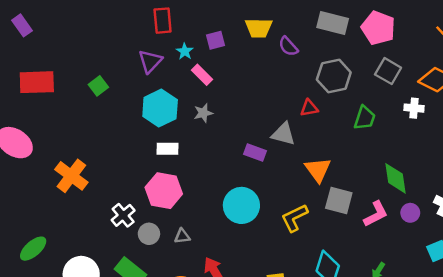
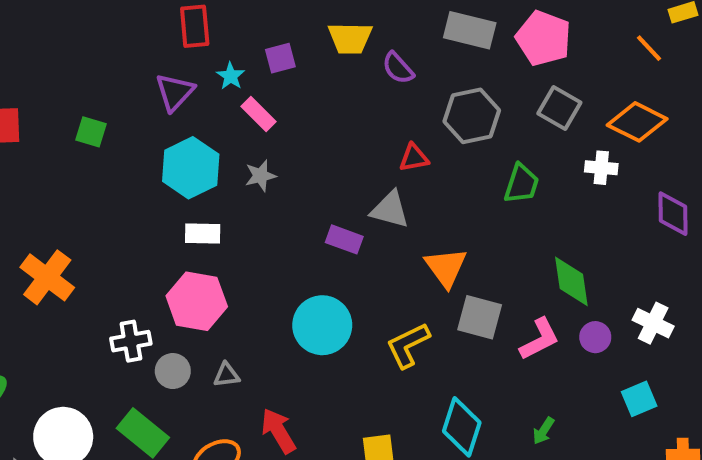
green square: (98, 86) -> (91, 132), turned -36
red triangle: (309, 108) -> (414, 158), moved
white cross: (123, 215) -> (131, 341), turned 30

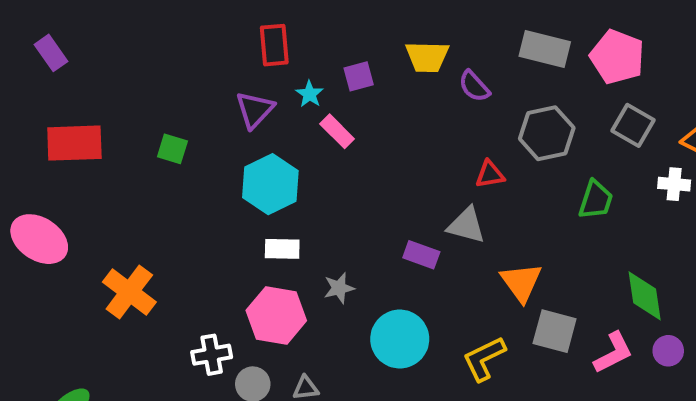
gray star: (260, 176) -> (339, 288), moved

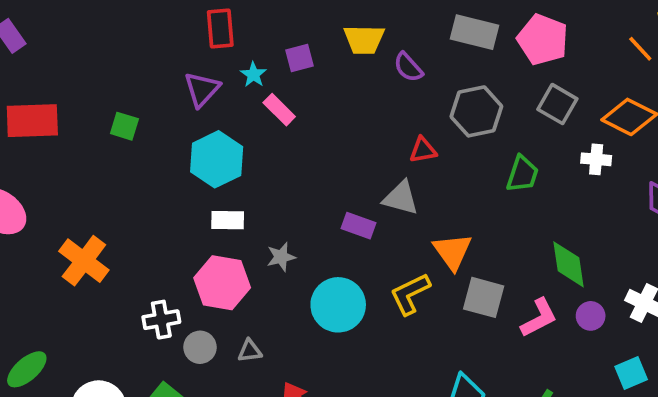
yellow L-shape: (484, 359) -> (410, 294), moved

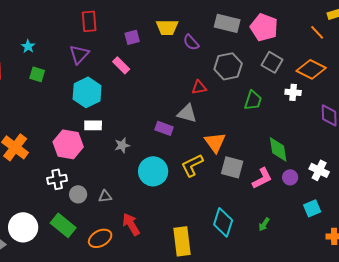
cyan star: (253, 75) -> (28, 46), moved
pink hexagon: (222, 283) -> (68, 144), moved

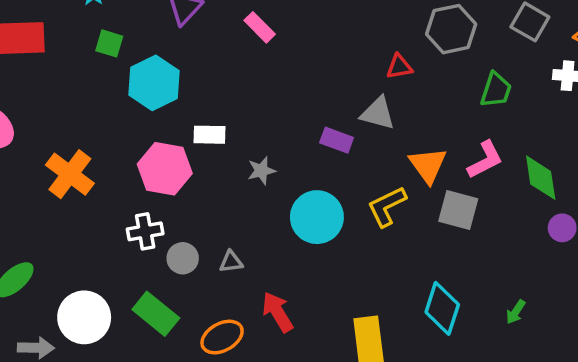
cyan hexagon: (87, 92) -> (154, 83), moved
pink L-shape: (262, 178) -> (485, 160), moved

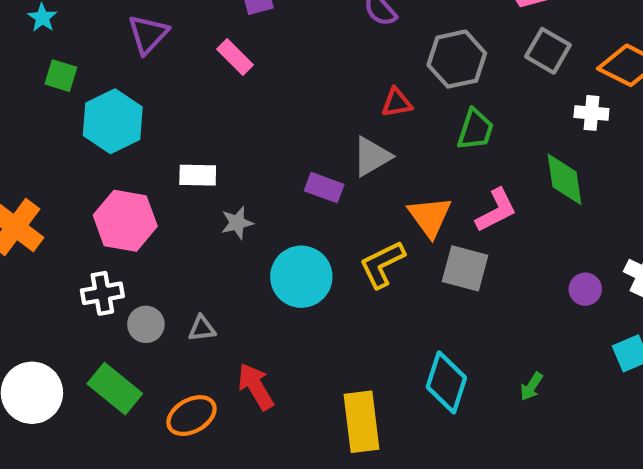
green trapezoid: (496, 90) -> (475, 130), moved
gray triangle: (378, 113) -> (372, 156), turned -45
white rectangle: (209, 135) -> (198, 175), moved
green diamond: (541, 178) -> (565, 179), moved

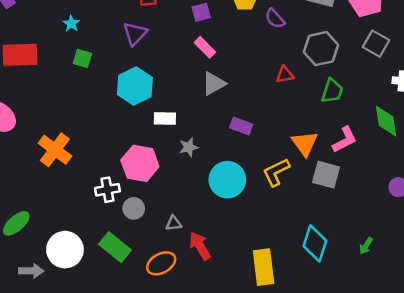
pink rectangle: (235, 57) -> (205, 47), moved
cyan hexagon: (113, 121) -> (135, 86), moved
gray triangle: (372, 156) -> (214, 84), moved
pink hexagon: (125, 221) -> (140, 163), moved
gray triangle: (202, 329) -> (174, 223), moved

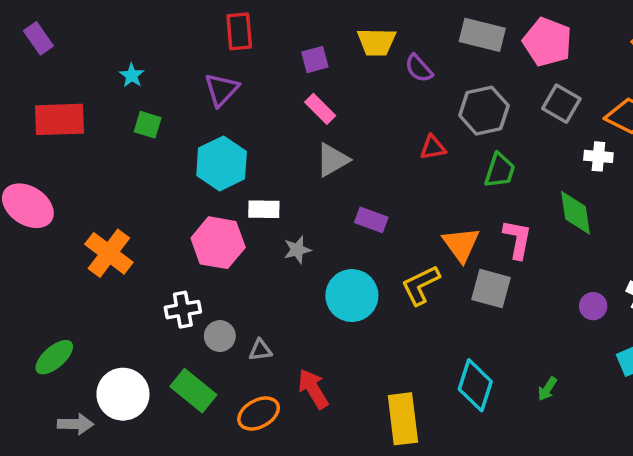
pink L-shape: (345, 140) -> (517, 239), turned -52
pink hexagon: (140, 163) -> (218, 243), moved
gray triangle: (174, 223) -> (260, 350), moved

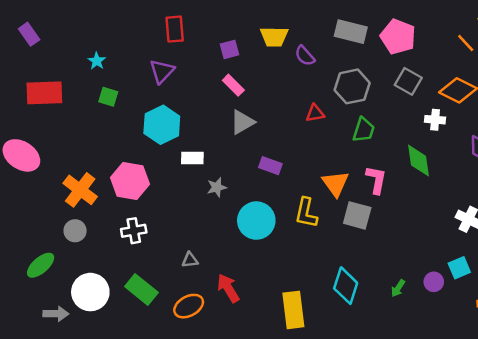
pink hexagon: (218, 243) -> (130, 181), moved
yellow L-shape: (421, 285) -> (306, 213), turned -52
purple circle: (593, 306) -> (434, 282), moved
gray circle: (220, 336) -> (75, 231), moved

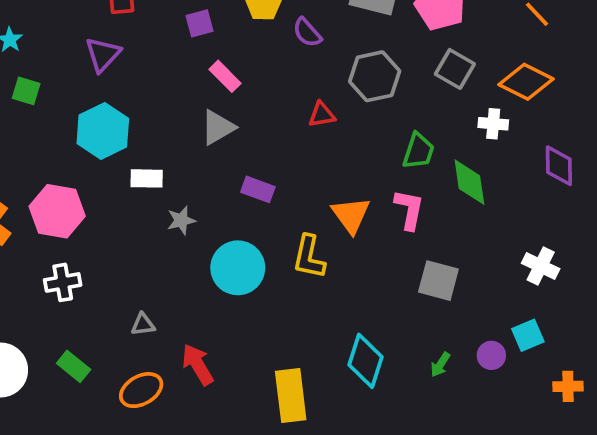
pink rectangle: (233, 85) -> (225, 76), moved
green trapezoid: (364, 130) -> (418, 151), moved
gray square: (357, 215) -> (438, 281), moved
green rectangle: (141, 289) -> (74, 366), size x0.7

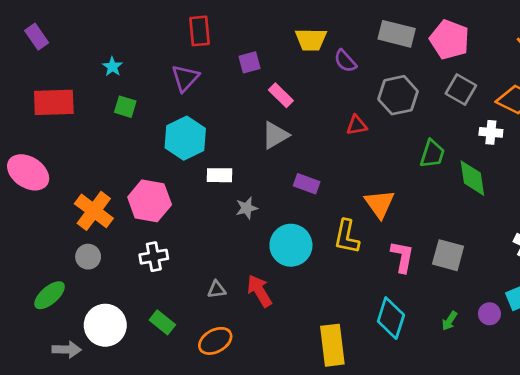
purple square: (199, 23) -> (250, 62), moved
pink L-shape: (409, 209) -> (402, 257), moved
red arrow: (198, 365) -> (260, 291), moved

